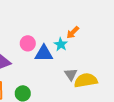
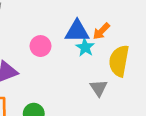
blue triangle: (44, 53) -> (77, 31), moved
yellow semicircle: (86, 80) -> (119, 61), moved, turned -70

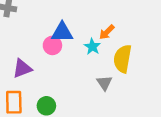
blue triangle: (77, 31) -> (62, 32), moved

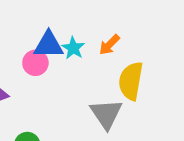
cyan star: (92, 47) -> (73, 48), moved
gray triangle: (104, 83) -> (106, 114), size x1.5

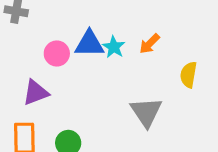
pink circle: (35, 63) -> (57, 53), moved
yellow semicircle: (131, 81) -> (189, 75), moved, size x0.7

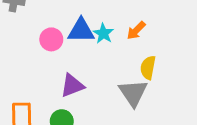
yellow semicircle: (189, 75) -> (148, 68), moved
purple triangle: (36, 93) -> (72, 85), moved

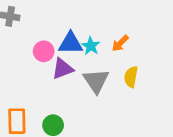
purple triangle: (72, 85) -> (62, 69), moved
gray triangle: (133, 93) -> (96, 81), moved

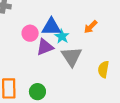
cyan star: (91, 46) -> (62, 36), moved
yellow semicircle: (131, 77) -> (103, 69), moved

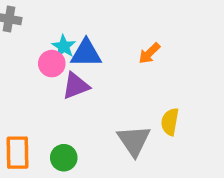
cyan star: (62, 36) -> (64, 46), moved
gray triangle: (71, 57) -> (134, 141), moved

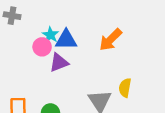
orange arrow: (149, 53) -> (111, 40), size x1.5

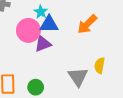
cyan star: (50, 35) -> (41, 12), moved
pink circle: (42, 47) -> (28, 30), size x1.5

